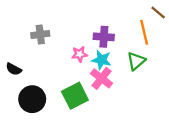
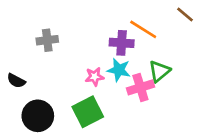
orange line: (144, 32) -> (143, 29), moved, turned -45
pink star: (80, 54) -> (95, 77), moved
pink cross: (101, 78) -> (140, 87), moved, turned 35

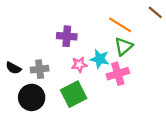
gray cross: (47, 40) -> (40, 69), moved
purple cross: (122, 43) -> (67, 36), moved
green triangle: (159, 71) -> (124, 46), moved

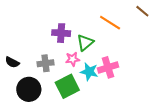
green triangle: (124, 46) -> (85, 42), moved
cyan star: (100, 59) -> (89, 72), moved
gray cross: (40, 69) -> (45, 63), moved

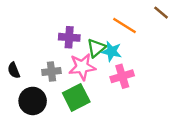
pink star: (73, 59) -> (82, 67), size x1.6
black semicircle: (12, 62) -> (14, 70), turned 40
cyan star: (89, 72) -> (112, 51), moved

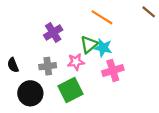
orange line: (125, 26) -> (102, 17), moved
purple cross: (69, 37) -> (53, 33), moved, turned -36
pink star: (82, 67) -> (76, 62), size x0.7

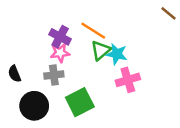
orange line: (102, 17) -> (93, 31), moved
purple cross: (53, 33) -> (60, 37), turned -30
pink star: (76, 62) -> (60, 53), moved

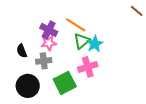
cyan star: (117, 54) -> (95, 44), turned 30
black semicircle: (14, 74) -> (22, 51), moved
pink cross: (128, 80) -> (88, 67), moved

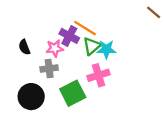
purple cross: (49, 30) -> (69, 36), moved
cyan star: (95, 44) -> (106, 49), turned 30
black semicircle: (22, 51) -> (24, 47), moved

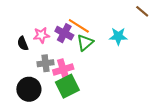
pink star: (55, 48) -> (41, 35), moved
cyan star: (106, 49) -> (118, 36), moved
pink cross: (99, 75) -> (63, 69), moved

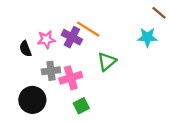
cyan star: (118, 36) -> (147, 37), moved
green triangle: (85, 42) -> (107, 62), moved
green square: (67, 86) -> (81, 106), moved, size x0.6

